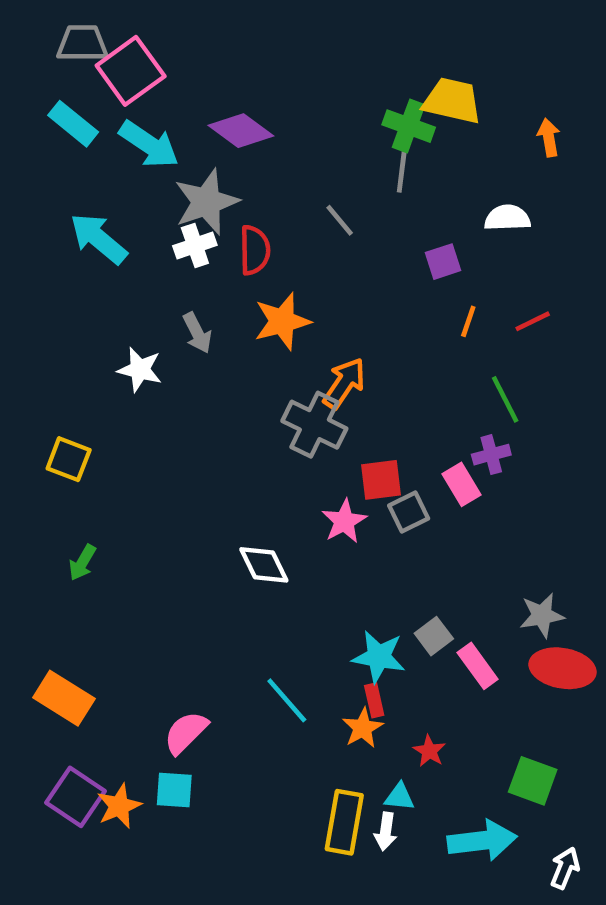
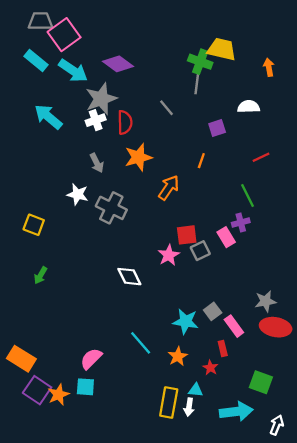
orange line: (468, 321) -> (201, 161), moved
white star: (140, 370) -> (78, 194), moved
gray cross: (314, 425) -> (111, 208), moved
orange rectangle: (64, 698) -> (21, 359), moved
red rectangle: (374, 700) -> (223, 349), moved

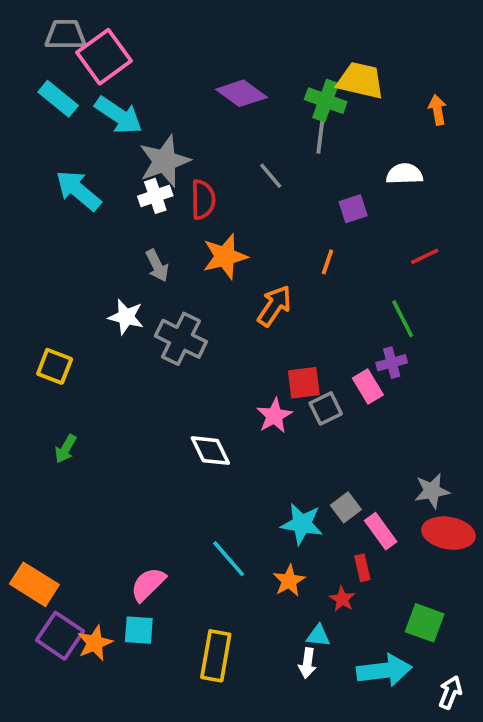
purple diamond: (118, 64) -> (241, 93), moved
yellow rectangle: (169, 403) -> (216, 656), moved

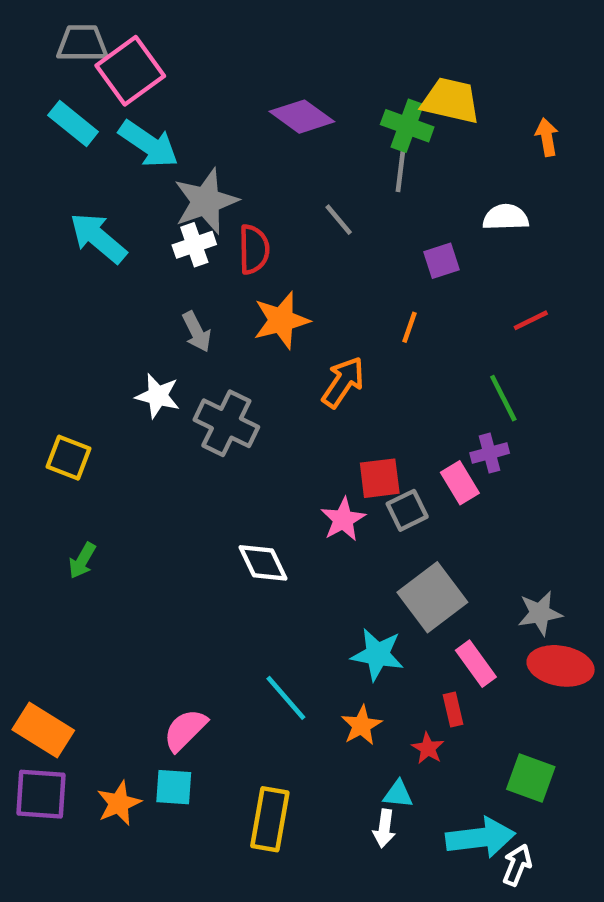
gray square: (346, 507) -> (432, 597), moved, size x1.8
purple square: (60, 636) -> (41, 794), moved, turned -30
white arrow: (450, 692) -> (517, 865), moved

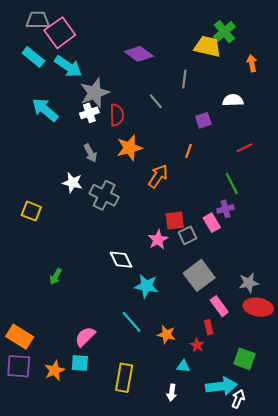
green cross: (407, 126) -> (224, 32), moved, turned 30
green arrow: (82, 561) -> (56, 276), moved
cyan star: (377, 654) -> (146, 286), moved
orange star: (361, 725) -> (166, 335), turned -30
white arrow: (384, 828) -> (172, 393), moved

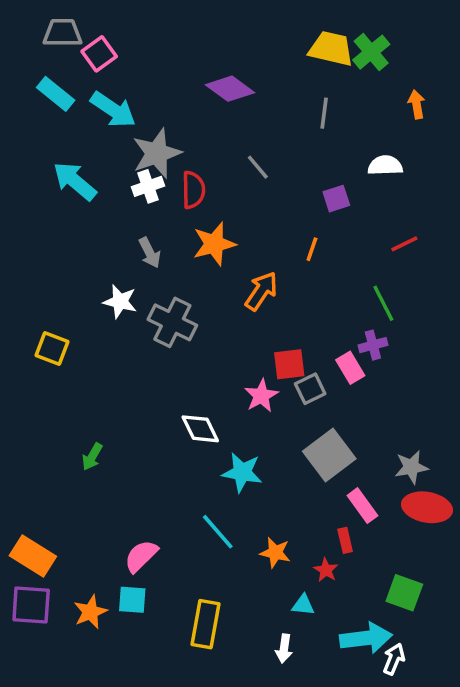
pink square: (60, 33) -> (99, 54), size x0.7
yellow trapezoid: (208, 46) -> (331, 49), moved
gray line: (184, 79) -> (324, 113), moved

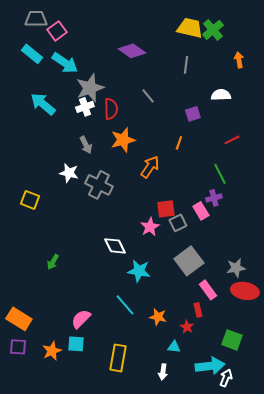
purple square: (31, 605) -> (18, 347), size x0.7

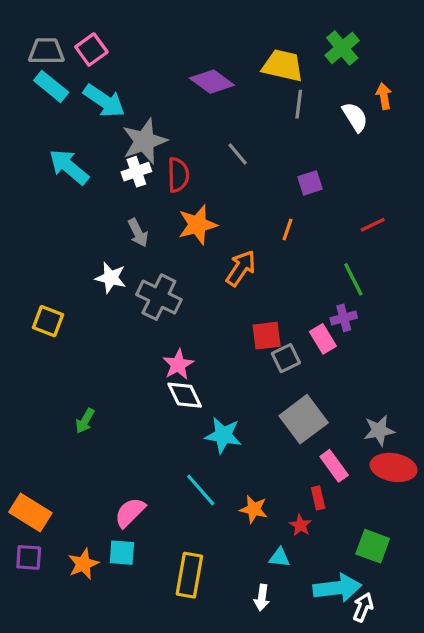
gray trapezoid: (36, 19) -> (46, 51), moved
yellow trapezoid: (190, 28) -> (283, 66), moved
white semicircle: (221, 95) -> (355, 117), moved, turned 60
pink star: (150, 227) -> (178, 365), moved

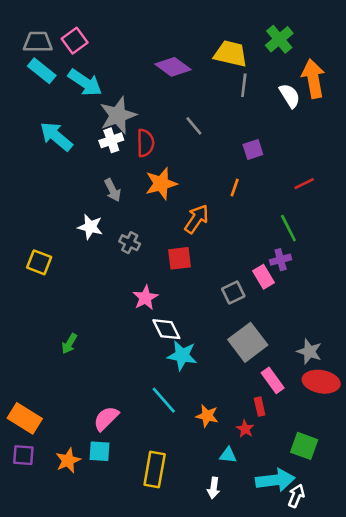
orange arrow: (384, 96) -> (313, 79), size x1.8
gray cross: (159, 297) -> (130, 243), size x0.6
red square: (267, 336) -> (180, 258), moved
white diamond: (185, 395) -> (166, 329), moved
gray star: (379, 430) -> (309, 352), turned 30

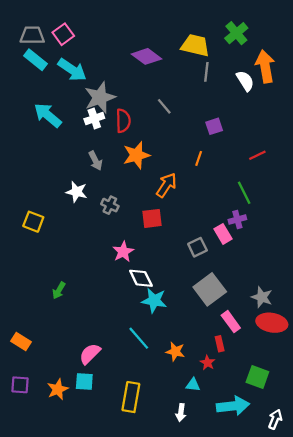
orange rectangle: (25, 418) -> (21, 342), moved, size x0.7
white arrow: (296, 496) -> (275, 419), moved

